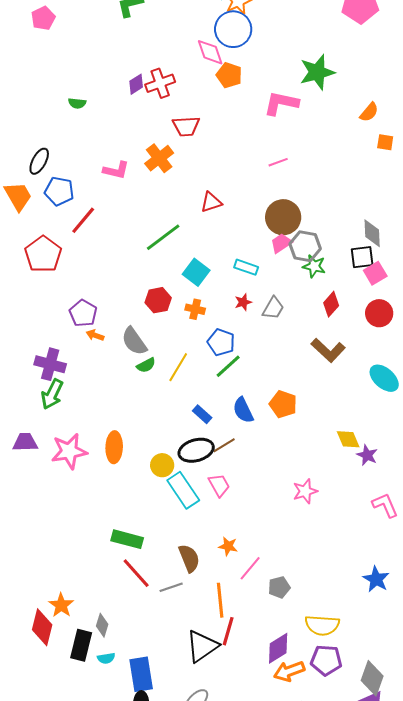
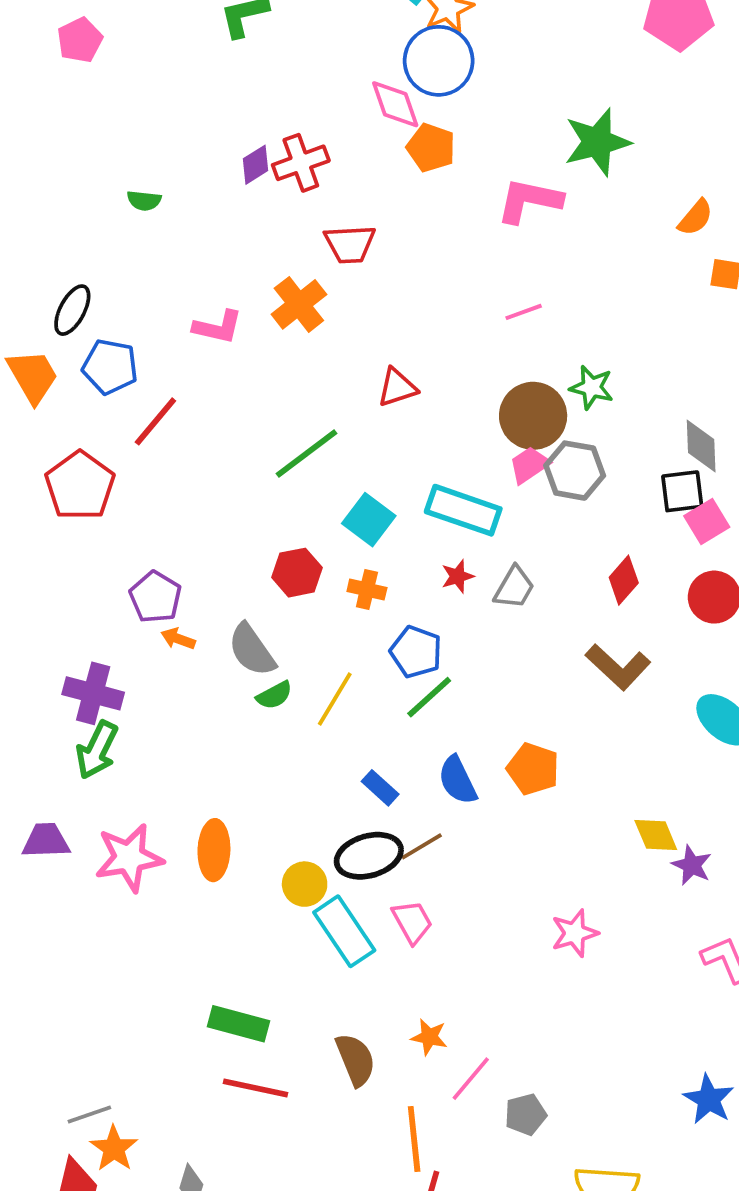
green star: (314, 266) -> (592, 387), moved
cyan rectangle: (246, 267) -> (463, 510), size x1.6
red line: (136, 573) -> (255, 1088), turned -36
gray line: (171, 587) -> (89, 1114), moved

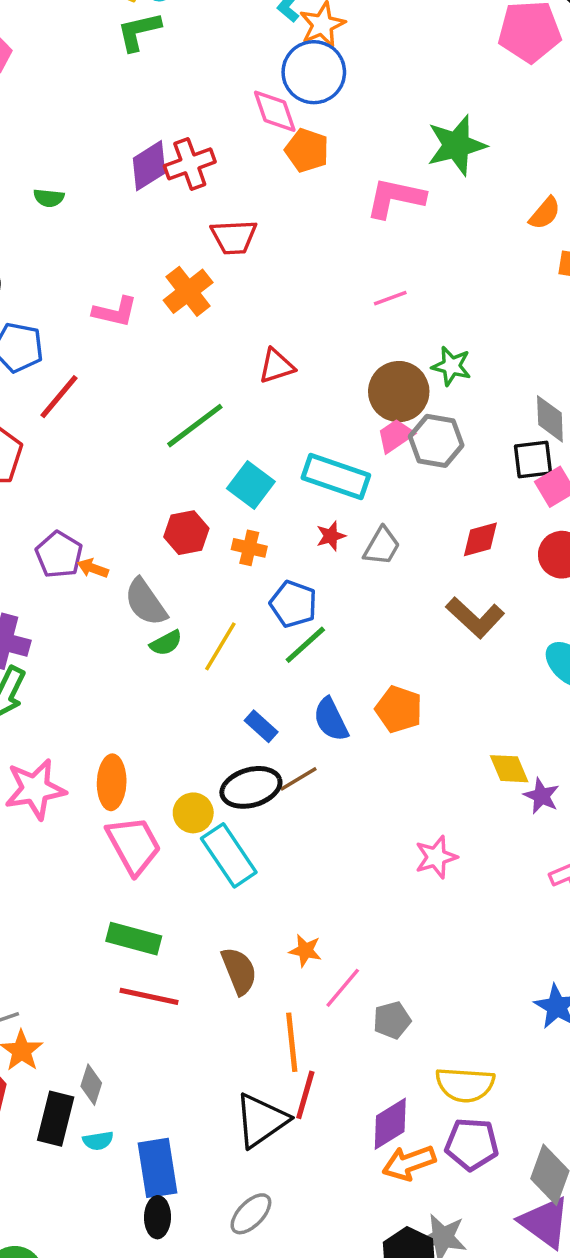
purple diamond: (255, 165) -> (149, 166), size x1.4
red diamond: (624, 580) -> (480, 539), turned 33
orange arrow: (178, 639) -> (93, 568), moved
pink trapezoid: (412, 922) -> (134, 845), moved, size x1.5

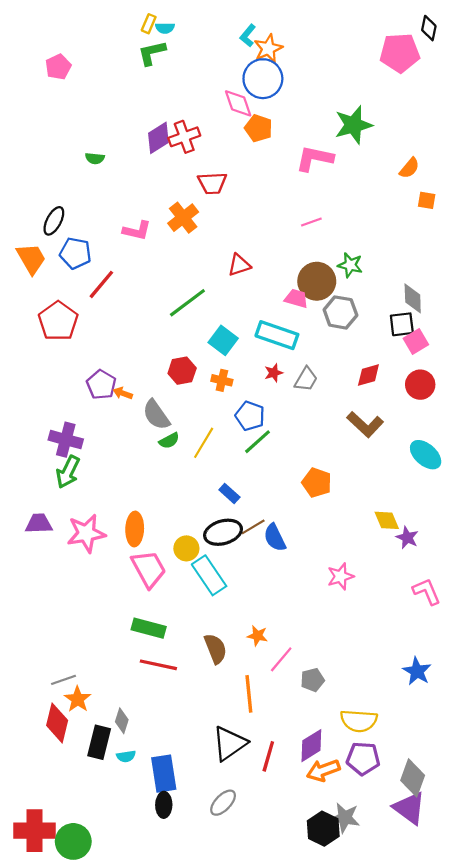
pink trapezoid: (395, 436) -> (296, 298), moved, turned 50
blue semicircle: (331, 719) -> (275, 538), moved
red line: (305, 1095) -> (268, 756), moved

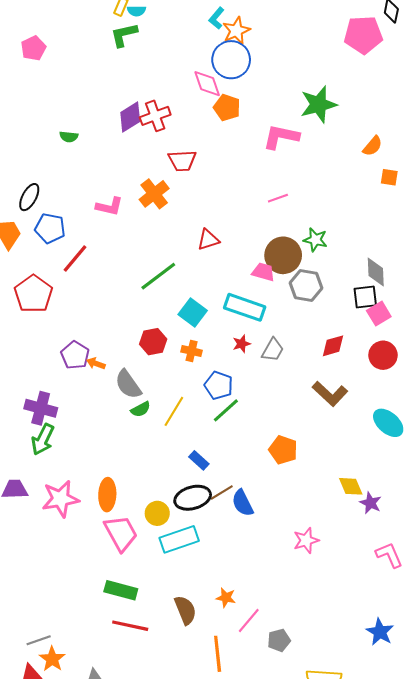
cyan rectangle: (209, 575) -> (179, 539), turned -75

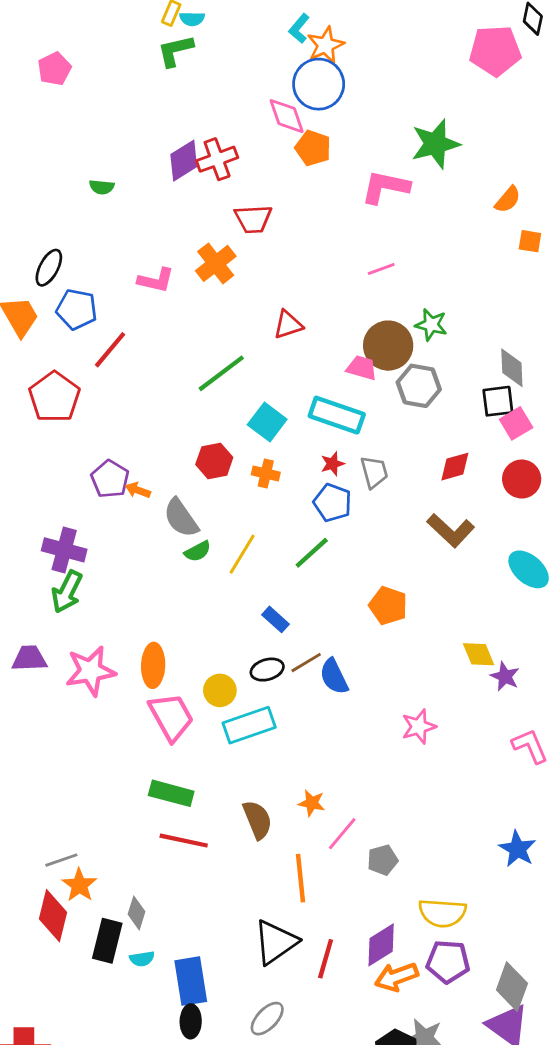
gray trapezoid: (273, 350) -> (374, 472), turned -45
blue pentagon: (219, 385) -> (333, 503), moved
black ellipse: (193, 498) -> (267, 670), size x0.7

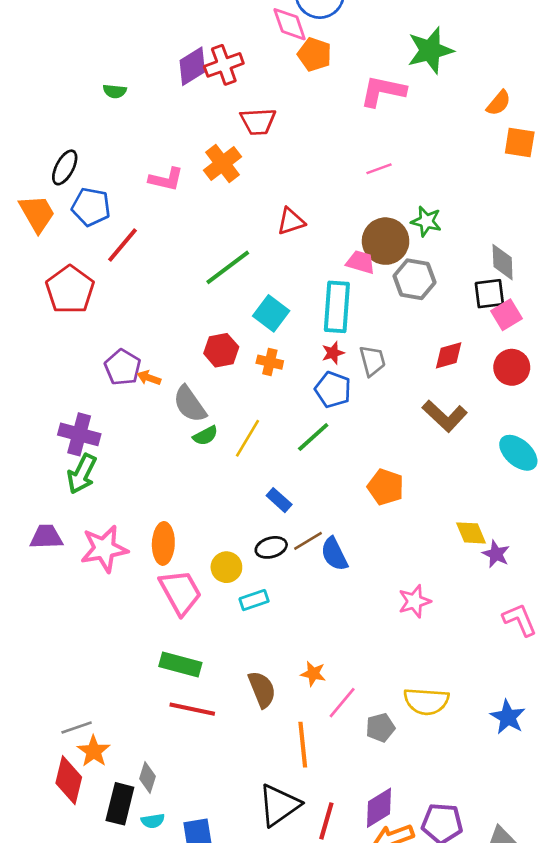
orange square: (530, 241) -> (520, 142), size x1.4
cyan rectangle: (337, 415) -> (337, 307), turned 75
cyan rectangle: (249, 725) -> (254, 600), size x0.6
yellow semicircle: (442, 913) -> (426, 701), moved

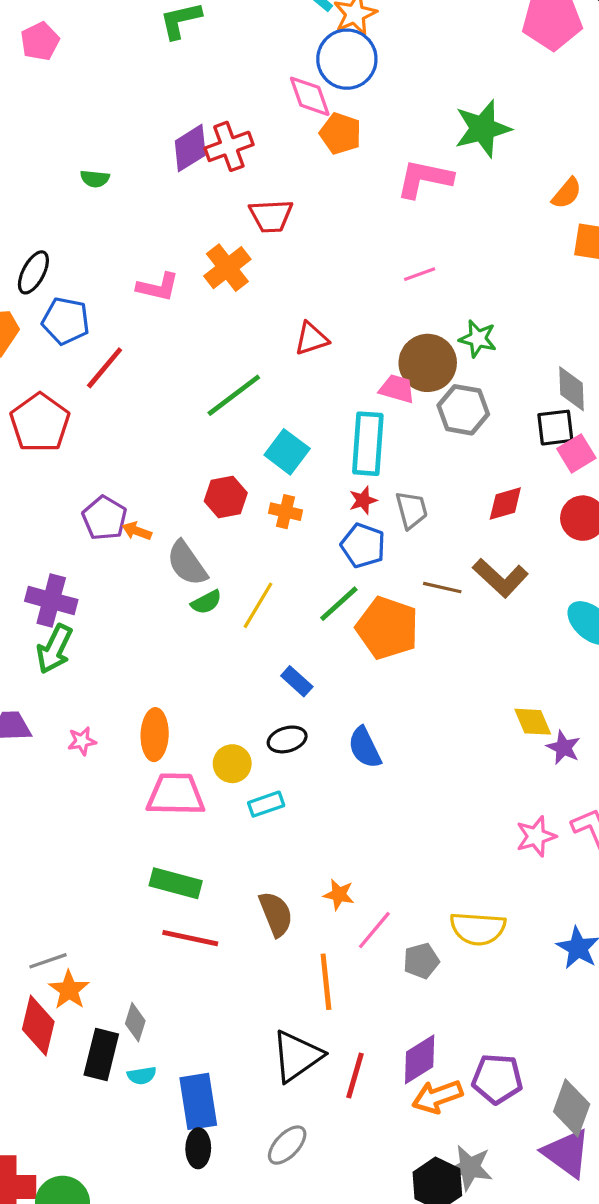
orange pentagon: (386, 487) -> (387, 628), moved, size x1.4
brown line: (308, 541) -> (442, 588), moved, turned 44
pink star: (104, 549) -> (82, 741), size x0.5
pink trapezoid: (180, 592) -> (176, 794), turned -60
pink star: (414, 601) -> (536, 836), moved

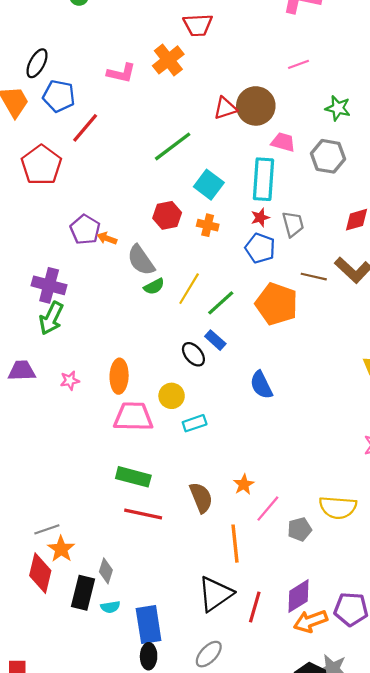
brown circle: (428, 363) -> (256, 106), moved
green line: (339, 604) -> (221, 303), moved
black ellipse: (287, 739) -> (193, 354), moved, turned 65
orange star: (339, 895) -> (244, 484), turned 30

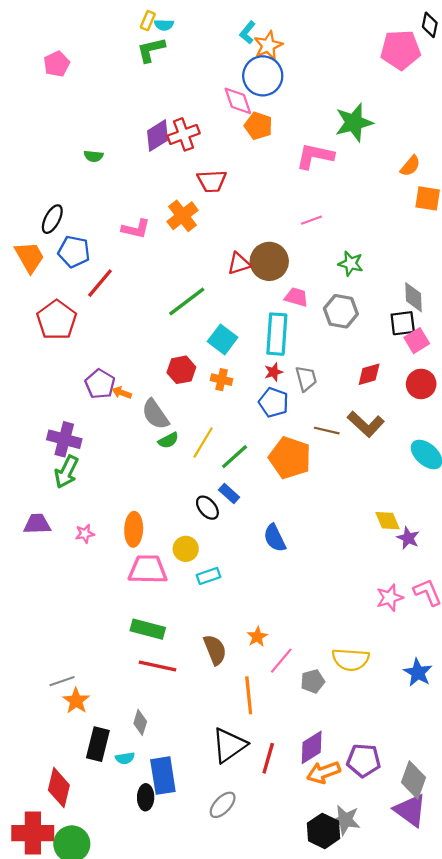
gray diamond: (106, 571) -> (140, 722), moved
red diamond: (40, 573) -> (59, 788), moved
black ellipse: (149, 656) -> (146, 797), moved

